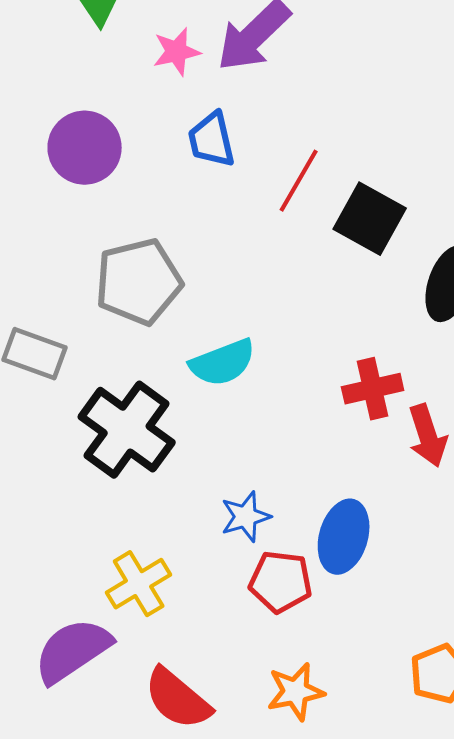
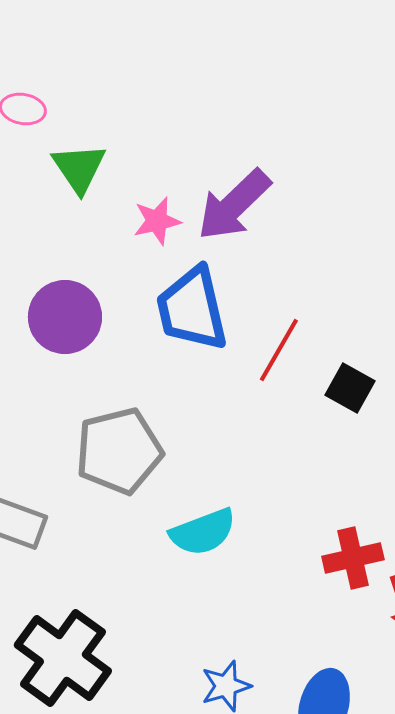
blue trapezoid: (212, 140) -> (192, 309), size x1.5
black square: (370, 219) -> (350, 388), size x0.7
black cross: (127, 430) -> (63, 658), moved

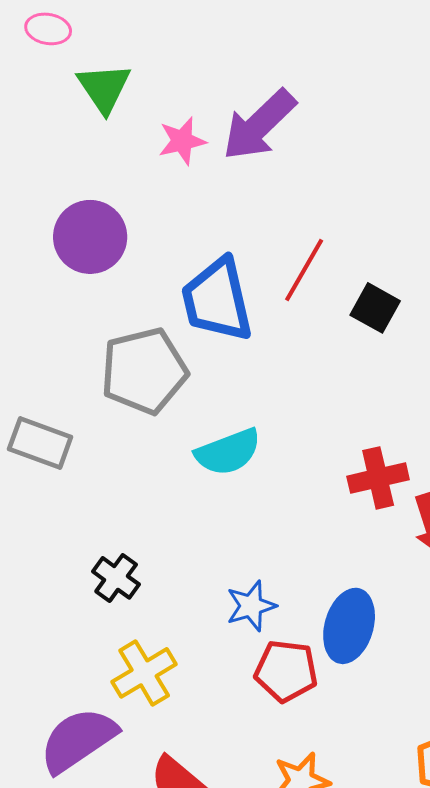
blue trapezoid: (192, 309) -> (217, 300), moved
black cross: (63, 658) -> (116, 578), moved, size x0.5

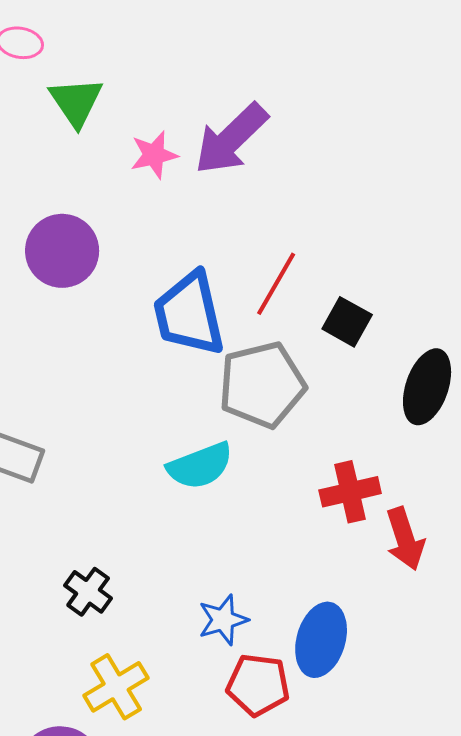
gray pentagon: (144, 371) -> (262, 385), moved

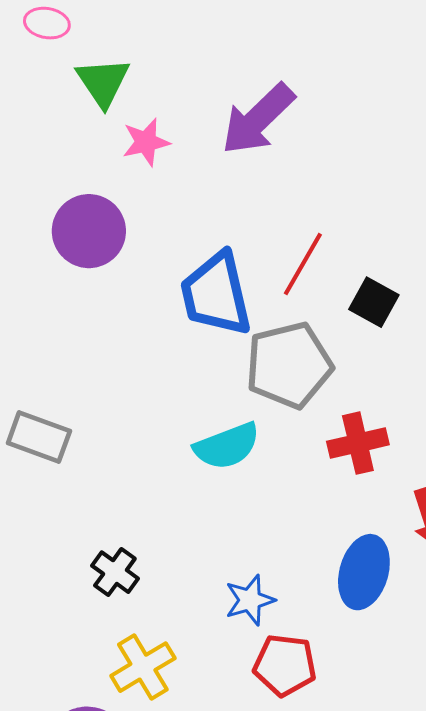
pink star: (154, 155) -> (146, 142), moved
red cross: (350, 492) -> (358, 443), moved
blue ellipse: (321, 640) -> (364, 572), moved

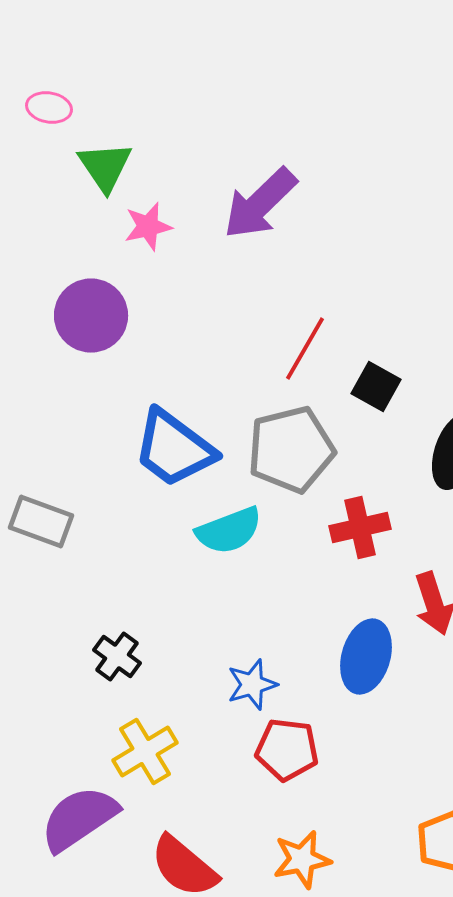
blue trapezoid: (216, 294) -> (174, 448), moved, turned -40

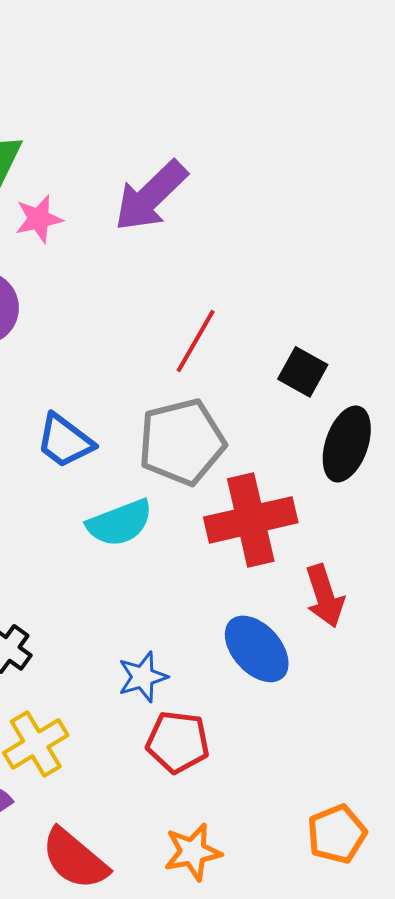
black square: (376, 386) -> (303, 372), moved
blue trapezoid: (174, 448) -> (65, 441), size x0.7
red cross: (360, 528) -> (251, 520), size x1.5
blue ellipse: (366, 656) -> (257, 649), turned -58

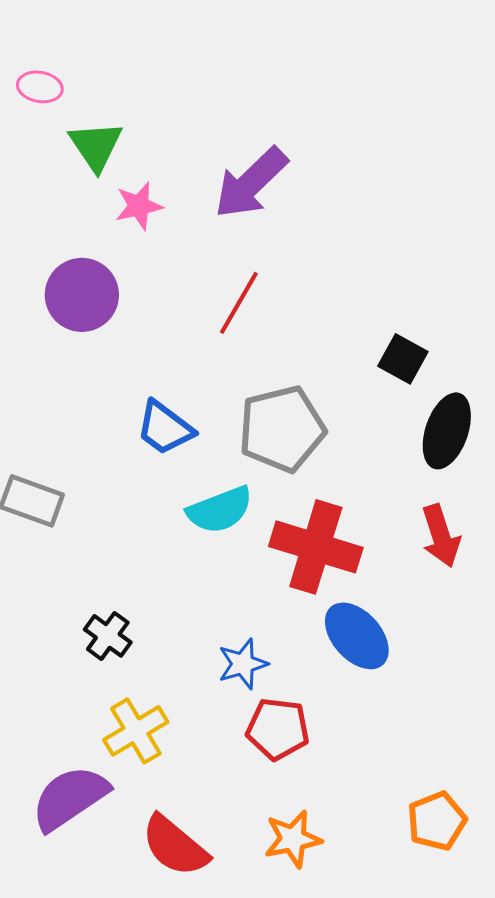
red line: (196, 341) -> (239, 303), moved
red cross: (251, 520) -> (316, 547), moved, turned 30
red arrow: (325, 596) -> (441, 536), moved

